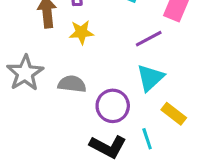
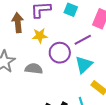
purple circle: (113, 106) -> (60, 53), moved

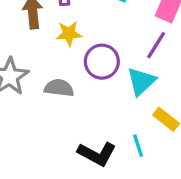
purple line: (83, 40) -> (156, 45), moved, turned -30

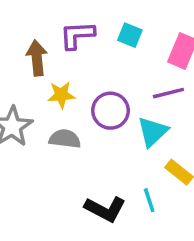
yellow star: (69, 34) -> (61, 95), moved
purple line: (156, 45) -> (168, 93), turned 44

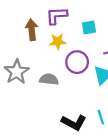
cyan square: (130, 35) -> (89, 27), moved, turned -32
yellow star: (61, 95) -> (58, 42), moved

